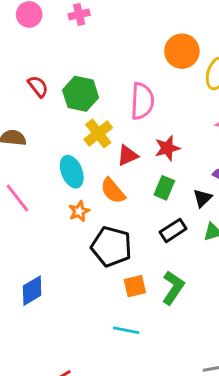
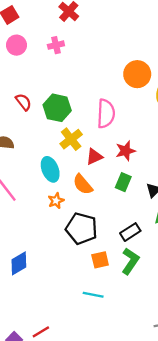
black rectangle: (173, 230) -> (130, 232), moved

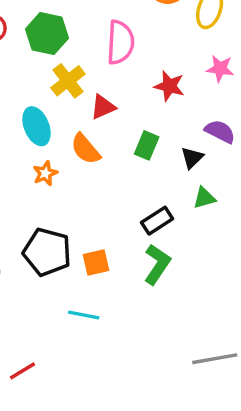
red star: (126, 151) -> (169, 86), moved, turned 30
black pentagon: (82, 229) -> (47, 252), moved
orange square: (100, 260) -> (96, 263), moved
cyan line: (93, 295) -> (84, 315), moved

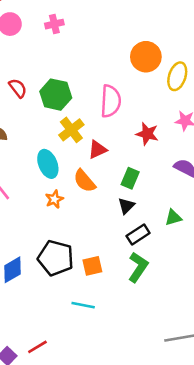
black triangle: (192, 158) -> (126, 206), moved

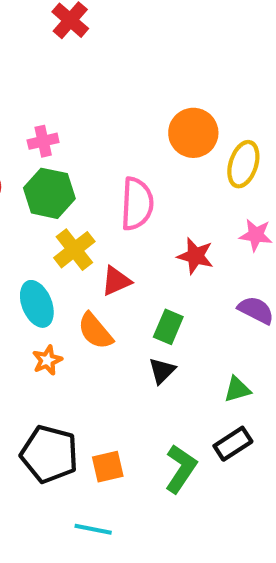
pink cross: (54, 24) -> (43, 141), moved
black rectangle: (138, 234) -> (233, 444), moved

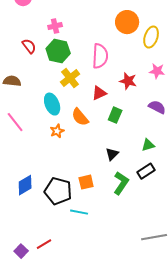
red triangle: (116, 281) -> (99, 93), moved
black triangle: (162, 371) -> (112, 154), moved
black pentagon: (49, 454) -> (58, 191), moved

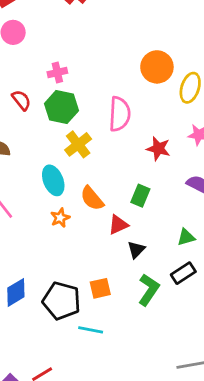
red triangle: (99, 93) -> (118, 225), moved

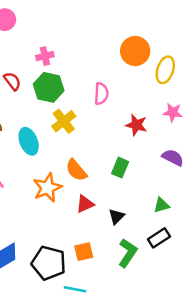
pink semicircle: (120, 114) -> (101, 94), size x0.7
cyan ellipse: (53, 180) -> (29, 141), moved
orange star: (60, 218) -> (47, 188), size x1.6
red triangle: (118, 225) -> (85, 204), moved

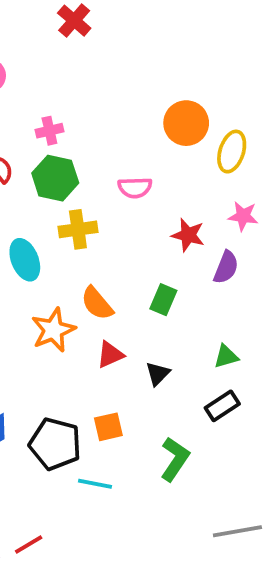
pink semicircle: (101, 94) -> (135, 188), turned 85
yellow cross: (64, 121) -> (78, 229), turned 30
purple semicircle: (173, 158) -> (226, 267), moved, turned 85
green L-shape: (128, 253) -> (175, 459), moved

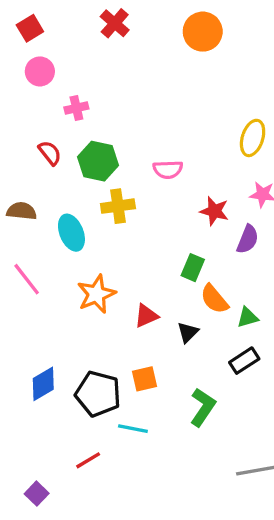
orange circle: (186, 123) -> (203, 32), moved
pink cross: (49, 131) -> (76, 108), moved
orange semicircle: (97, 303) -> (214, 299), moved
red line: (29, 544) -> (88, 460), moved

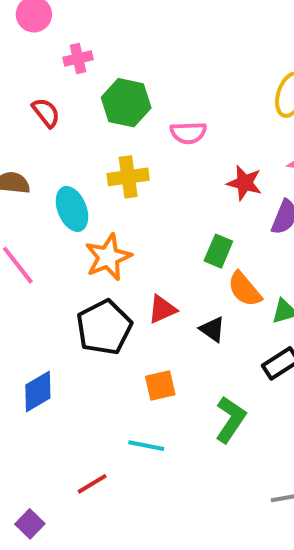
green hexagon: (98, 161) -> (126, 103), moved
orange star: (96, 294) -> (108, 257), moved
black triangle: (188, 332) -> (212, 329), turned -40
black pentagon: (98, 394) -> (104, 327), moved, turned 30

